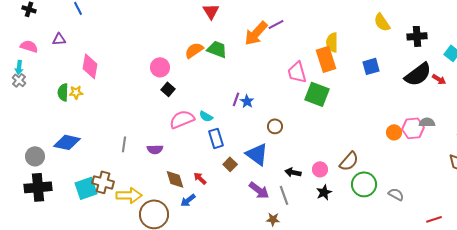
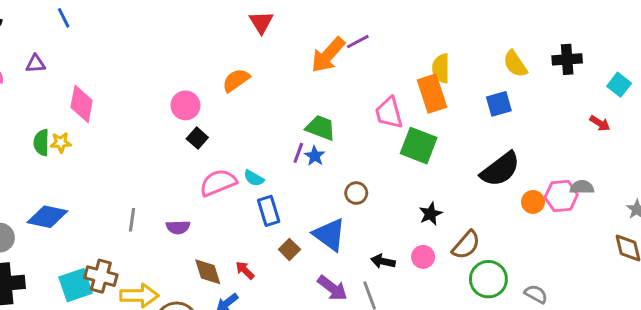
yellow semicircle: (382, 22) -> (515, 64), moved
green trapezoid: (217, 49) -> (321, 128), moved
black semicircle: (418, 74) -> (500, 169), moved
black star: (324, 192) -> (430, 214), moved

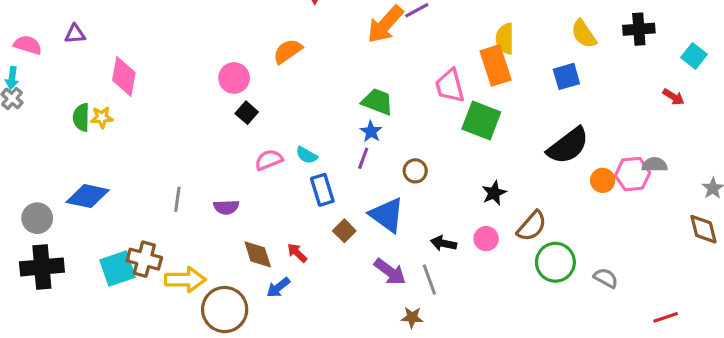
purple line: (298, 153) -> (363, 158), moved
pink semicircle: (218, 183) -> (269, 160), size x0.7

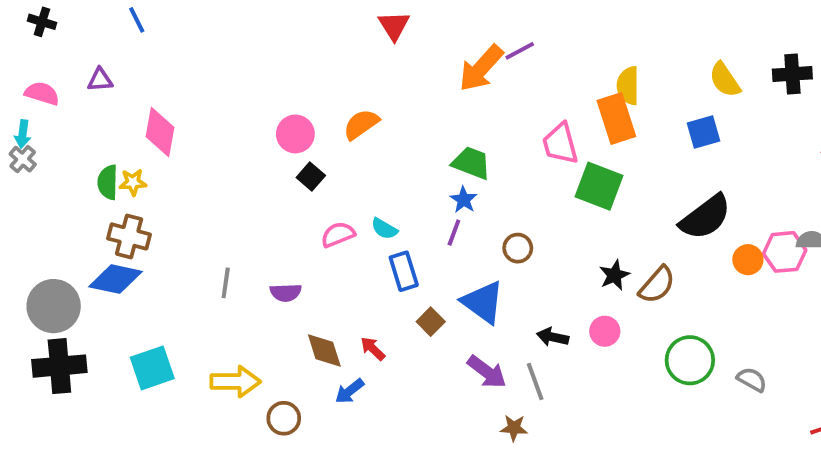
orange semicircle: (288, 51) -> (361, 124), moved
gray circle: (37, 218) -> (54, 306), size x1.4
brown semicircle: (532, 226) -> (657, 285), moved
brown cross: (144, 259) -> (129, 236), moved
brown circle: (225, 310) -> (284, 418), size x0.6

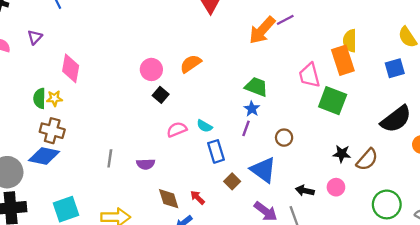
purple triangle: (100, 80) -> (35, 37), turned -42
black star: (614, 275) -> (342, 154), turned 30

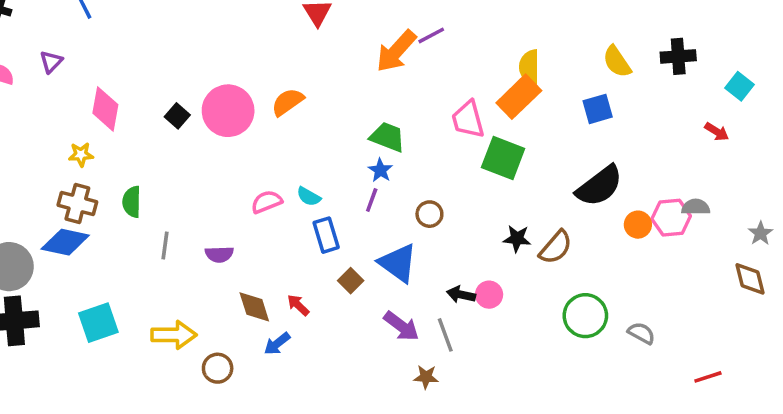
orange rectangle: (343, 60) -> (519, 97), turned 64
pink circle: (151, 69) -> (228, 111), size x1.5
black square: (161, 95) -> (177, 116), moved
green semicircle: (39, 98) -> (132, 202), moved
pink circle: (336, 187) -> (489, 295), moved

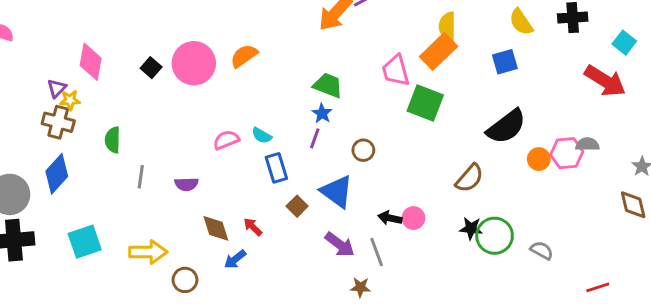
purple triangle: (51, 62) -> (57, 88), moved
red arrow: (717, 132) -> (605, 81), size x2.0
brown cross: (77, 204) -> (58, 122), moved
black star: (517, 239) -> (471, 228), moved
blue diamond: (65, 242) -> (57, 174), turned -60

